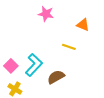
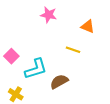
cyan L-shape: (34, 65) -> (36, 69), turned 30
pink square: (11, 66) -> (11, 56), moved

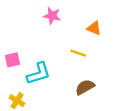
pink square: (11, 56) -> (12, 60), turned 32
brown semicircle: (59, 82) -> (85, 87), moved

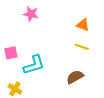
pink star: (52, 16) -> (31, 14), moved
yellow line: (78, 53) -> (82, 47), moved

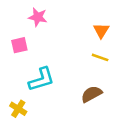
orange triangle: (83, 25) -> (101, 31), turned 40
pink square: (11, 53) -> (19, 45), moved

